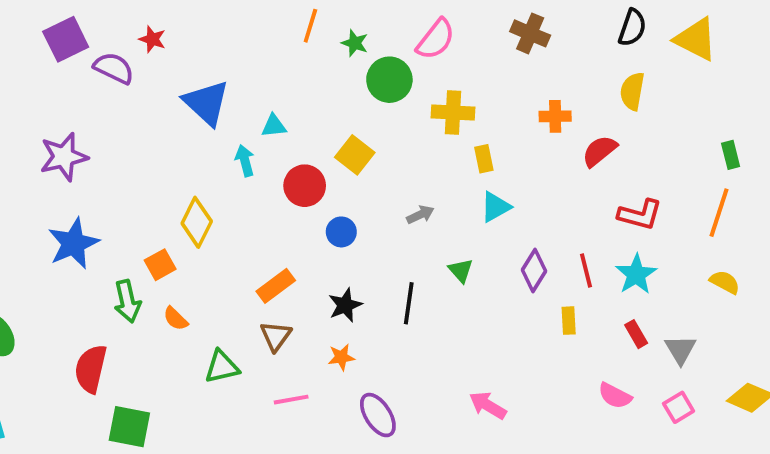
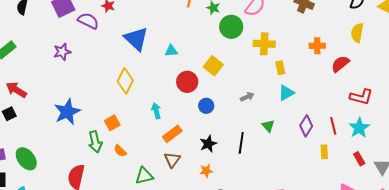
purple star: (64, 157) -> (62, 52), moved, size x0.7
cyan arrow: (245, 161) -> (156, 111), moved
yellow diamond: (197, 222) -> (125, 81), moved

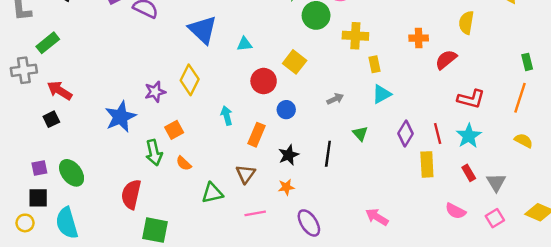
purple star: (62, 52) -> (155, 92), moved
orange rectangle: (172, 134) -> (256, 135), moved, turned -30
yellow rectangle: (324, 152) -> (427, 164), size x1.5

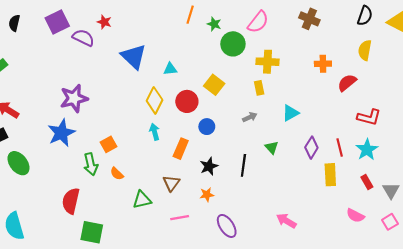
yellow rectangle: (374, 64) -> (259, 88), moved
yellow diamond: (190, 80) -> (155, 100), moved
purple star: (155, 92) -> (74, 98), moved, size x1.5
green ellipse: (72, 173) -> (18, 163), moved

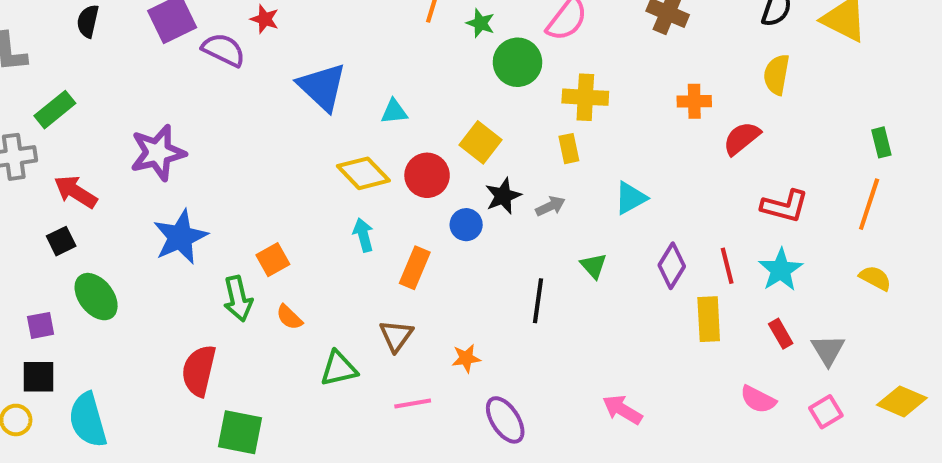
purple star: (74, 98) -> (158, 153), moved
yellow diamond: (155, 100) -> (363, 173), turned -70
black star: (209, 166) -> (503, 196), moved

